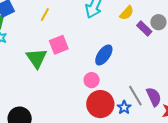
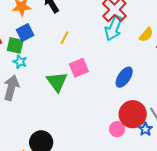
pink circle: (92, 80) -> (117, 129), moved
red circle: (100, 104) -> (133, 114), moved

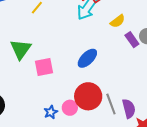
pink square: (79, 68) -> (44, 67), moved
blue star: (145, 129) -> (51, 112), moved

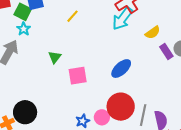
green triangle: (21, 49) -> (55, 57), size x0.6
gray line: (111, 104) -> (143, 115), turned 30

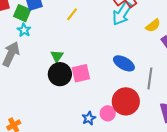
blue ellipse: (121, 69) -> (124, 63), turned 75
black circle: (25, 112) -> (60, 74), moved
gray line: (143, 115) -> (150, 78), moved

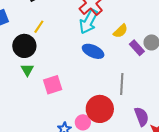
blue ellipse: (124, 63) -> (93, 51), moved
black circle: (60, 74) -> (24, 46), moved

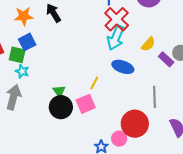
yellow line: (39, 27) -> (94, 83), moved
black circle: (24, 46) -> (61, 107), moved

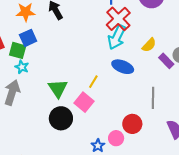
green triangle: (59, 91) -> (58, 88), size x1.5
pink square: (86, 104) -> (84, 102), turned -30
black circle: (61, 107) -> (61, 118), moved
red circle: (135, 124) -> (132, 124), size x0.7

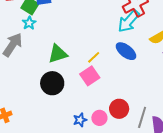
green triangle: (58, 88) -> (58, 54), turned 30
gray line: (153, 98) -> (142, 117), moved
pink square: (84, 102) -> (90, 76), moved

